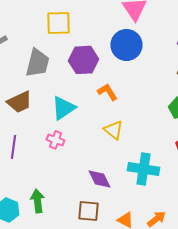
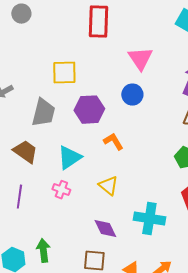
blue circle: (126, 45) -> (132, 95), size x0.7
brown trapezoid: (19, 102) -> (25, 152), turned -120
yellow triangle: (113, 130) -> (108, 186), moved

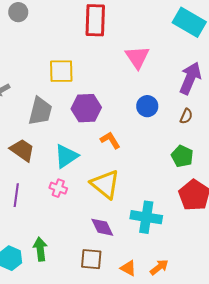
blue circle: (132, 95) -> (147, 106), moved
yellow triangle: (108, 186) -> (105, 184), size x1.5

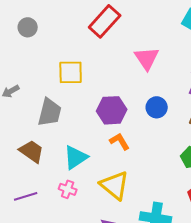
gray circle: (18, 12) -> (28, 27), moved
red rectangle: (95, 20) -> (105, 21), turned 40
purple hexagon: (86, 108) -> (112, 110), moved
purple line: (16, 195) -> (26, 196), turned 65

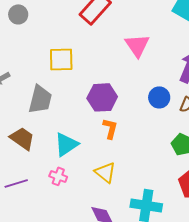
blue circle: (157, 107) -> (159, 97), moved
orange L-shape: (120, 141) -> (110, 128), turned 45
yellow triangle: (115, 185) -> (105, 172), size x0.7

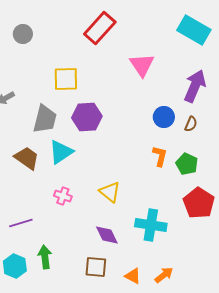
purple hexagon: (102, 97) -> (87, 117), moved
orange L-shape: (110, 128) -> (160, 156), moved
cyan triangle: (66, 144) -> (61, 152), moved
purple line: (16, 183) -> (21, 223), moved

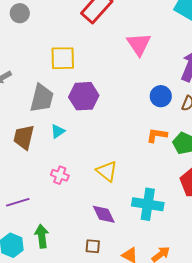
cyan triangle: (61, 152) -> (58, 131), size x0.6
orange L-shape: (160, 156) -> (157, 135), turned -95
brown trapezoid: (27, 158) -> (24, 137), turned -112
brown square: (96, 267) -> (93, 246), size x0.7

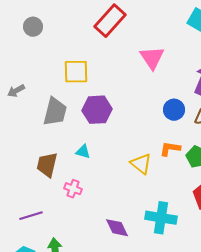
cyan triangle: (58, 131) -> (83, 152), moved, turned 49
brown trapezoid: (24, 137) -> (47, 165), moved
yellow triangle: (107, 171) -> (141, 164), moved

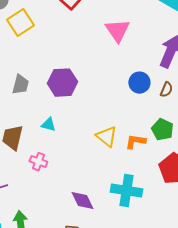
yellow square: (76, 72) -> (20, 23), moved, turned -32
gray trapezoid: (55, 112) -> (20, 85), size x0.7
orange L-shape: (170, 149) -> (135, 142), moved

